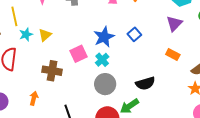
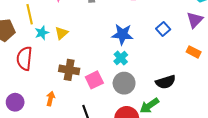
blue square: (134, 34) -> (163, 29), moved
blue star: (104, 37) -> (122, 34), turned 30
pink square: (79, 54) -> (94, 80), moved

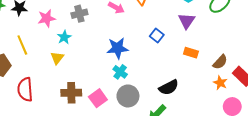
cyan star: (42, 33) -> (64, 37), moved

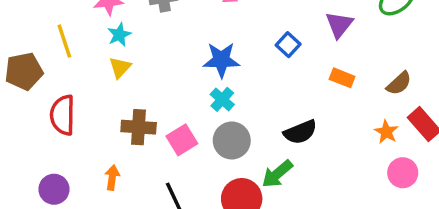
cyan star: (64, 37) -> (119, 35), moved
brown semicircle: (220, 62) -> (399, 83), moved

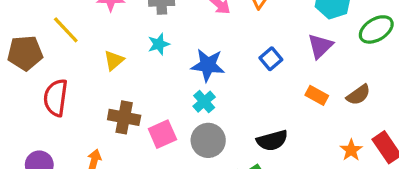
cyan star: (119, 35) -> (159, 44), moved
yellow line: (64, 41) -> (66, 30), turned -32
brown semicircle: (399, 83) -> (358, 95), moved

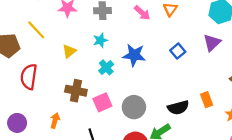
orange rectangle: (317, 95) -> (207, 100), moved, turned 40
cyan cross: (204, 102) -> (106, 67), moved

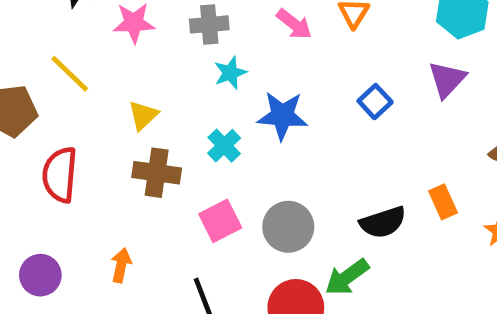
cyan star: (100, 40) -> (230, 73), moved
brown cross: (76, 91) -> (157, 173), moved

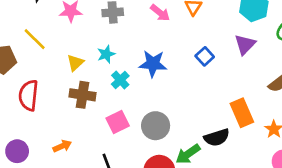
cyan star: (230, 73) -> (106, 54), moved
orange rectangle: (443, 202) -> (242, 113), size x1.5
black semicircle: (383, 222) -> (217, 137), moved
orange arrow: (121, 265) -> (62, 146), turned 54

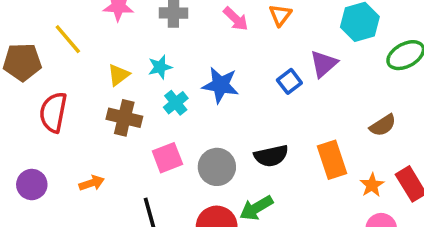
purple triangle: (245, 44) -> (324, 64), moved
black semicircle: (217, 137) -> (271, 156), moved

